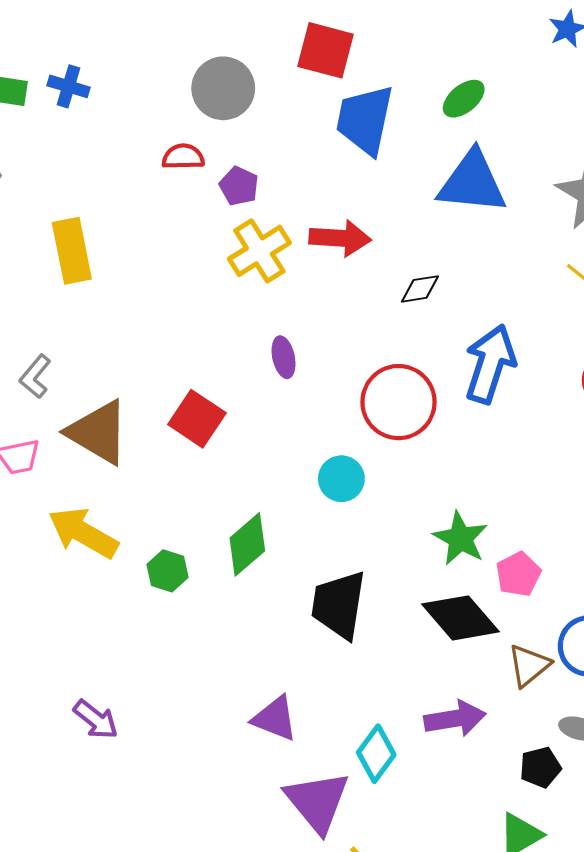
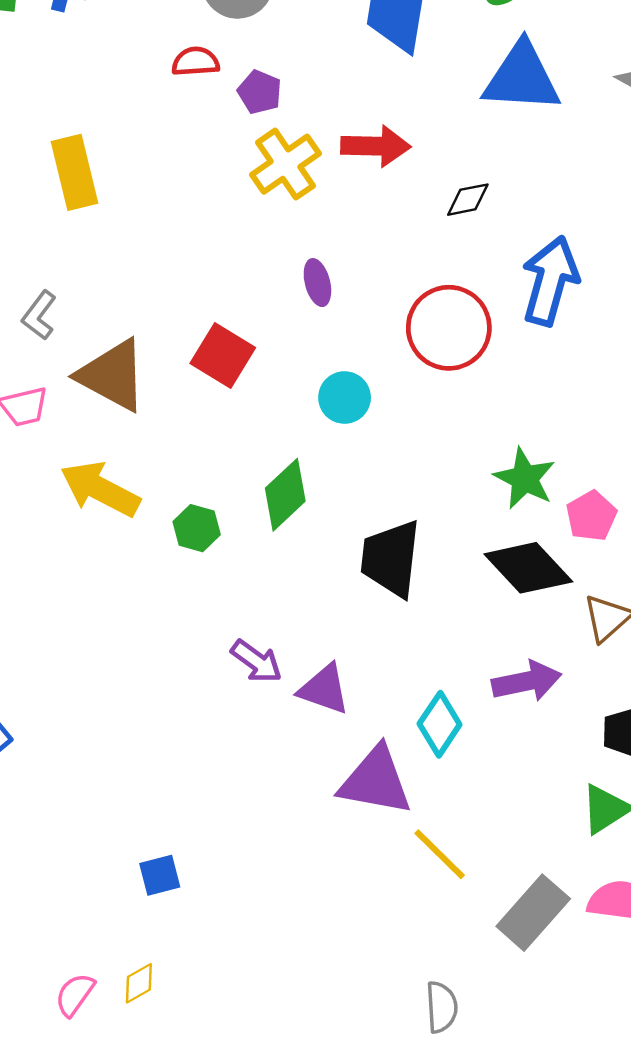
cyan circle: (341, 479) -> (345, 398), moved
purple arrow: (96, 719) -> (256, 661), moved
purple triangle: (317, 802) -> (376, 781), turned -38

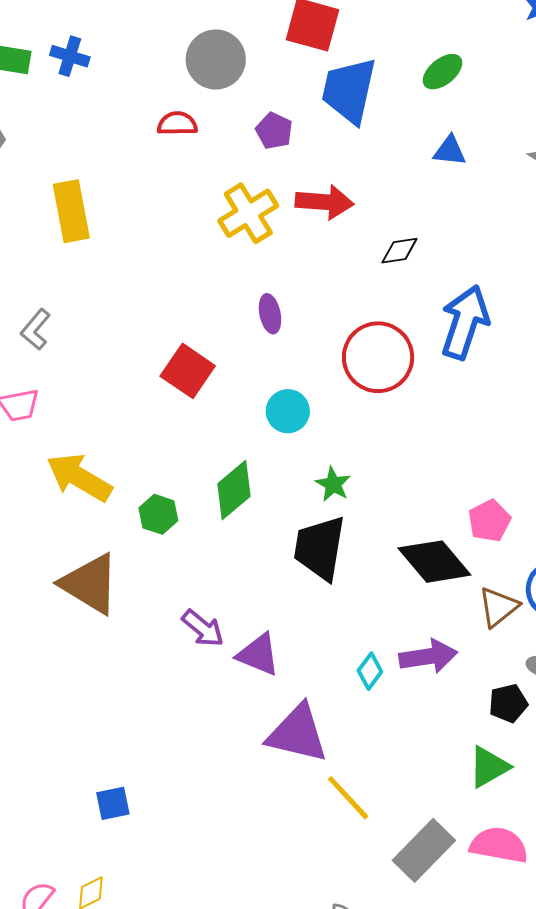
blue triangle: (522, 78) -> (450, 151), size x0.5
purple pentagon: (260, 92) -> (274, 131), moved
brown triangle: (112, 375) -> (90, 584), moved
green star: (525, 478) -> (333, 484), moved, size x0.7
cyan diamond: (440, 724) -> (370, 671), moved, size x0.7

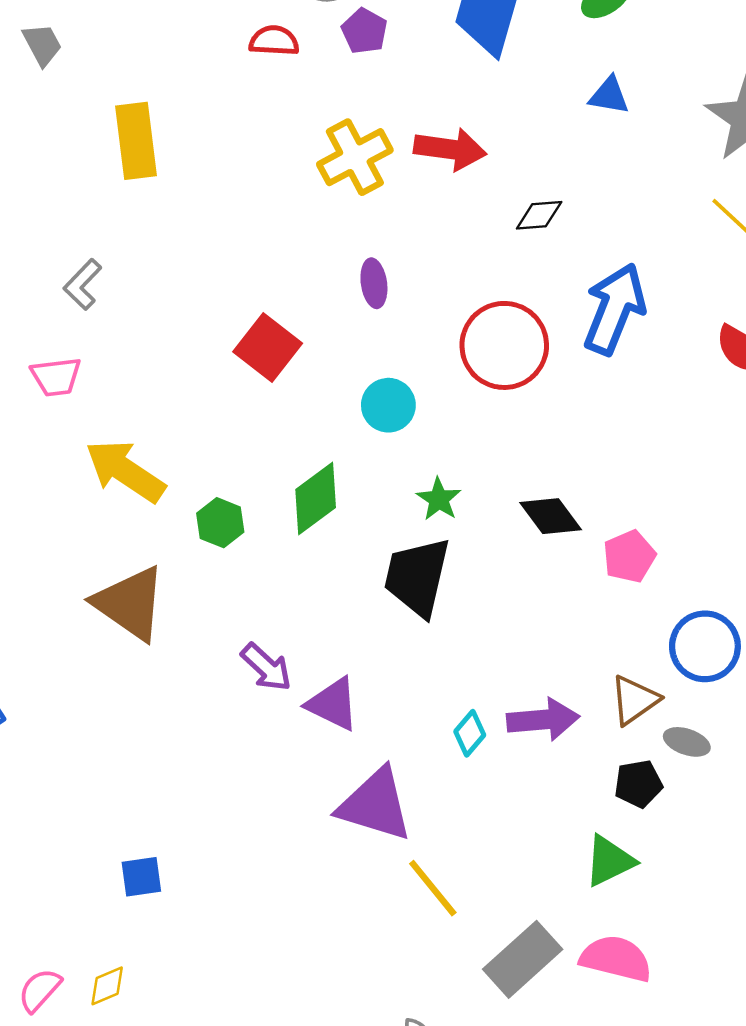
purple pentagon: (274, 131) -> (364, 31), moved
black diamond: (434, 562) -> (551, 516), moved, size x0.7
brown triangle: (498, 607) -> (634, 700), moved

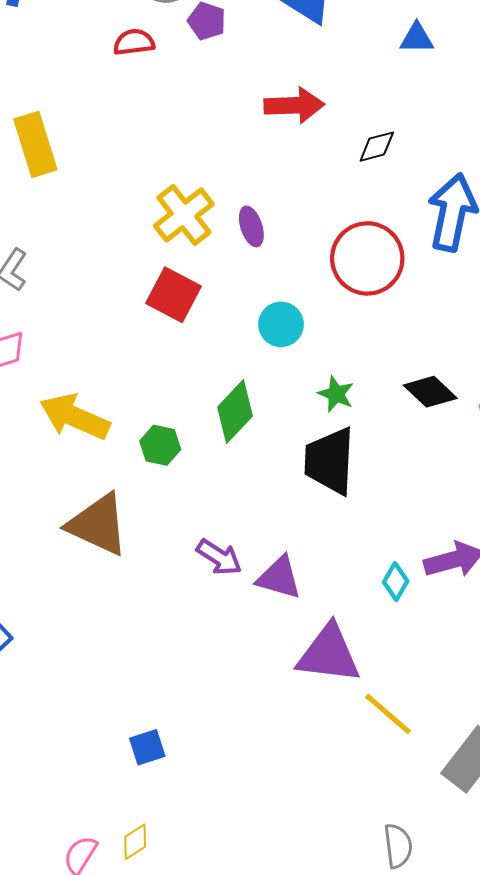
yellow cross: (355, 157) -> (184, 215), moved

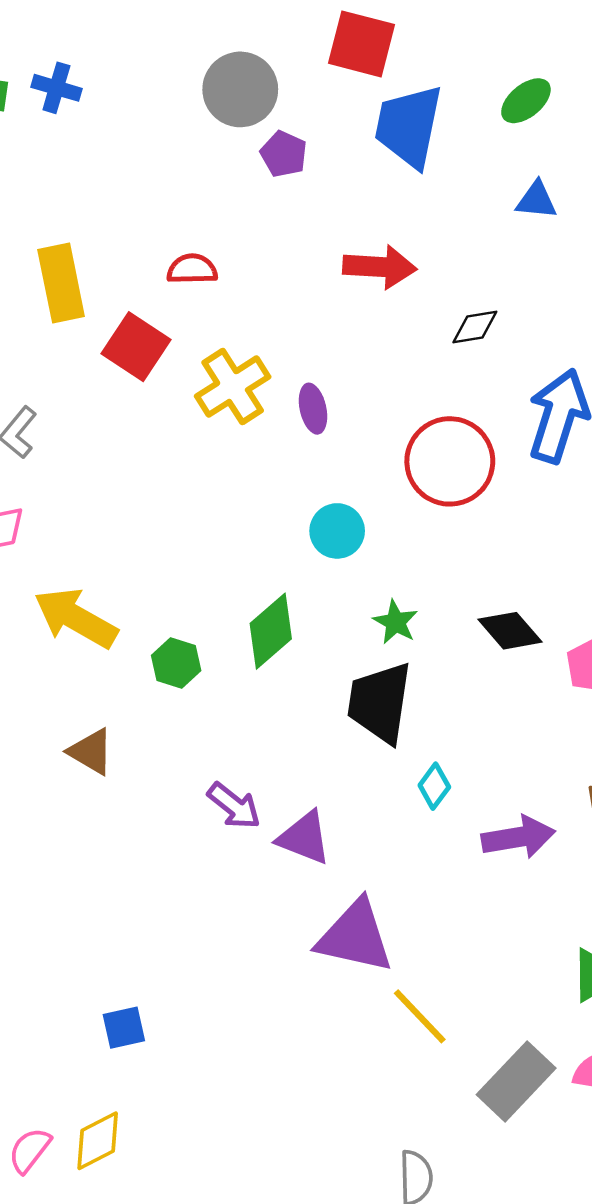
red semicircle: (134, 42) -> (192, 269), moved
red square: (174, 295) -> (136, 347), moved
brown triangle: (98, 525) -> (91, 752), size x0.6
cyan diamond: (396, 582) -> (434, 786), moved
yellow diamond: (135, 842) -> (98, 1141), size x1.4

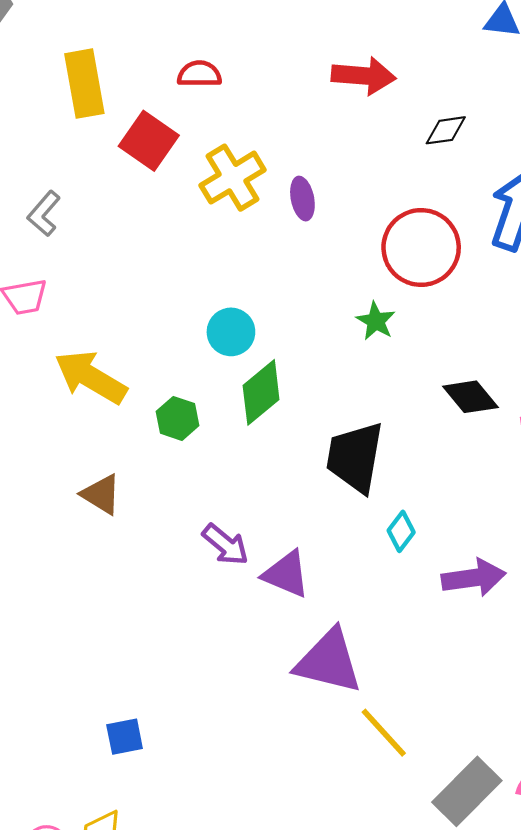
cyan circle: (337, 531) -> (231, 332), moved
green star: (396, 622) -> (376, 321), moved

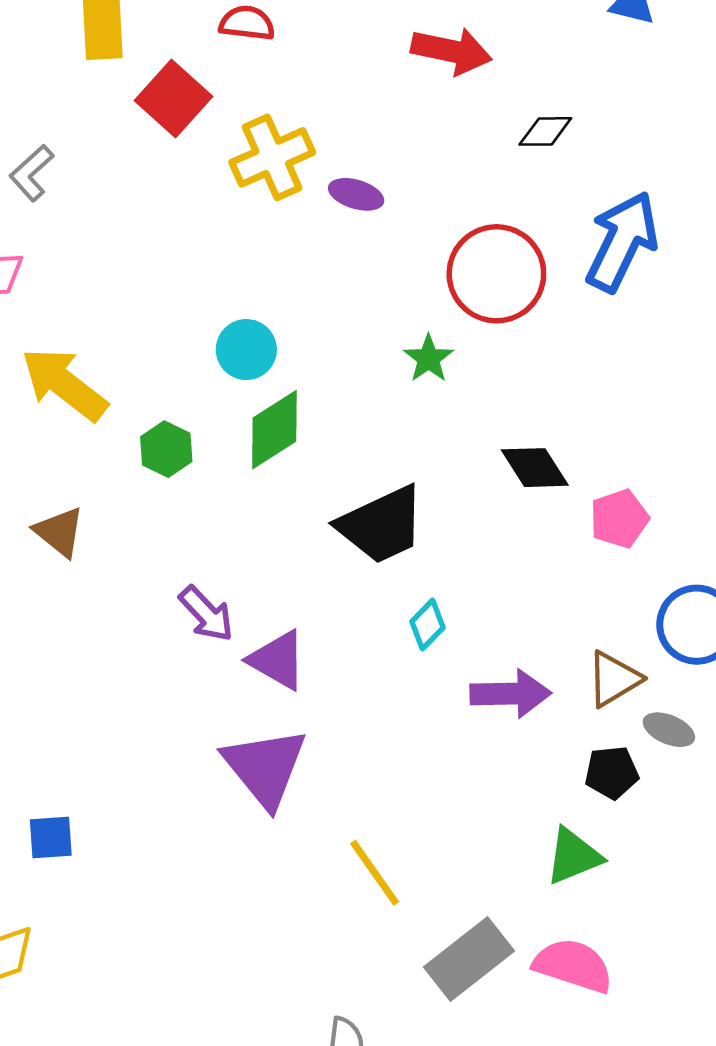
purple ellipse: (302, 199) -> (356, 194), turned -69
black trapezoid: (355, 457) -> (381, 525), turned -132
purple triangle: (329, 661) -> (265, 767), moved, turned 30

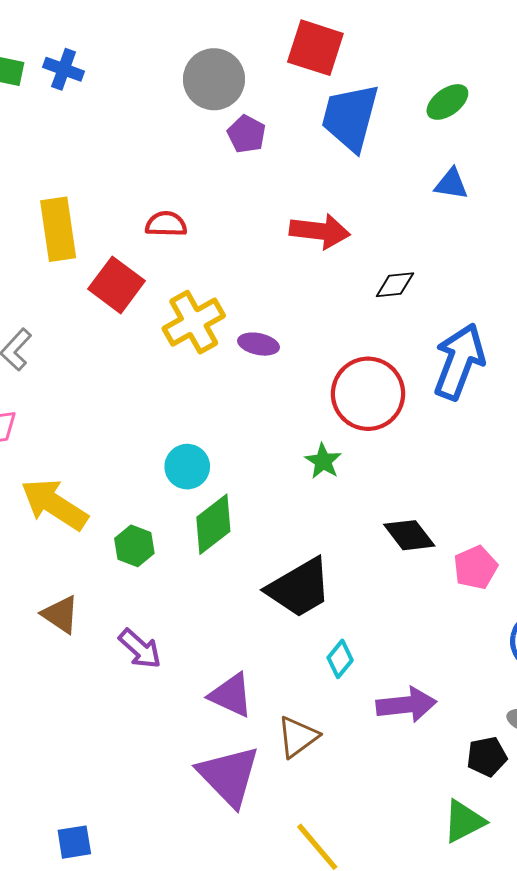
purple arrow: (206, 614) -> (140, 649), moved
brown triangle: (614, 679) -> (298, 737), moved

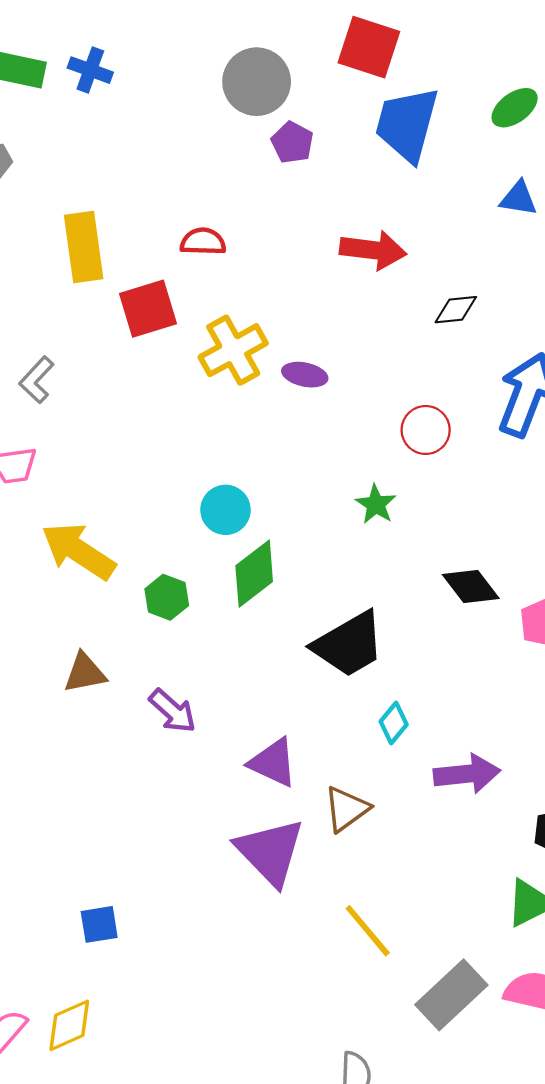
red square: (117, 285) -> (148, 309), turned 36
red circle: (368, 394) -> (426, 430), size x0.6
brown triangle: (60, 614) -> (85, 673), turned -45

